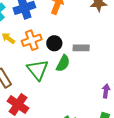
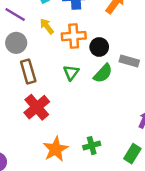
green triangle: (38, 70) -> (71, 73), size x0.6

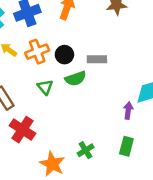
green semicircle: (103, 73) -> (76, 79), turned 45

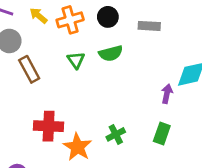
black circle: (64, 55) -> (108, 17), moved
gray rectangle: (97, 59) -> (149, 26), moved
red cross: (22, 130) -> (49, 126), moved, turned -35

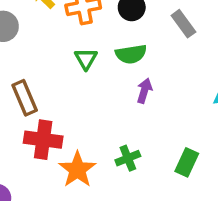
gray rectangle: (149, 26) -> (183, 24), turned 45
brown rectangle: (29, 69) -> (25, 98), moved
purple arrow: (167, 94) -> (144, 91), moved

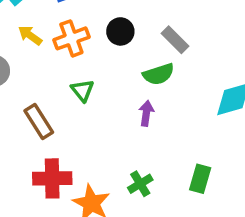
green semicircle: (131, 54) -> (159, 74), moved
brown rectangle: (25, 98) -> (39, 122), moved

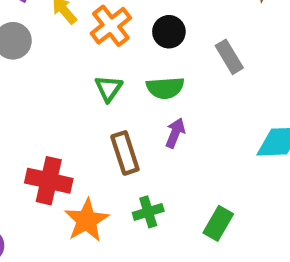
orange cross: (71, 38) -> (111, 26), turned -32
green semicircle: (159, 74) -> (165, 88), moved
brown rectangle: (39, 122) -> (125, 153), moved

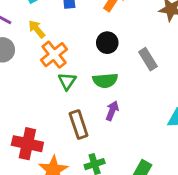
orange cross: (111, 26) -> (54, 55), moved

